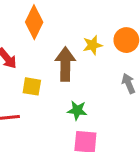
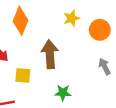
yellow star: (93, 45) -> (72, 18), moved

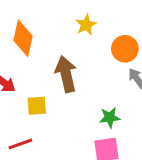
orange circle: (100, 30) -> (125, 49), moved
green star: (63, 93) -> (110, 117), moved

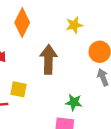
yellow square: (37, 106) -> (19, 89), moved

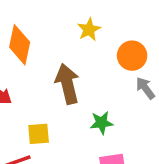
green star: (74, 102) -> (102, 123), moved

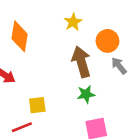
brown arrow: (67, 84) -> (81, 62), moved

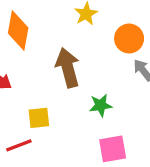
brown arrow: (81, 62) -> (68, 68), moved

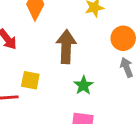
green star: (101, 105) -> (84, 85), turned 30

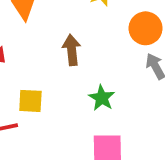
brown arrow: (66, 47) -> (72, 50), size x0.7

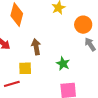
brown arrow: (72, 50) -> (36, 47), moved

